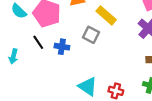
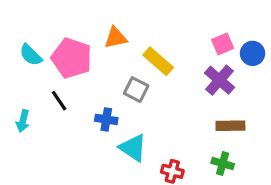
blue cross: (62, 47) -> (106, 119), moved
cyan triangle: (88, 87) -> (133, 148), moved

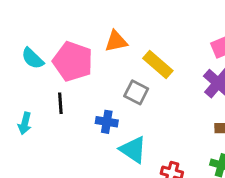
black line: (59, 101) -> (60, 103), turned 30

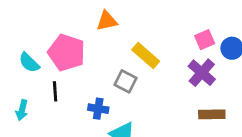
orange triangle: (116, 41) -> (107, 21), moved
cyan semicircle: (33, 58) -> (29, 63), moved

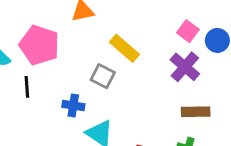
pink square: (205, 40) -> (188, 31), turned -30

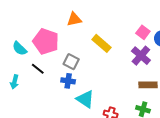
gray square: (103, 76) -> (71, 62), moved
black line: (27, 87) -> (38, 69), turned -48

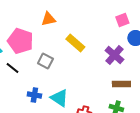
pink square: (143, 32) -> (122, 20), moved, turned 32
blue cross: (68, 81) -> (34, 95), moved

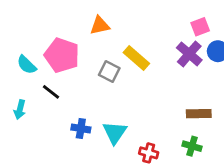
purple cross: (114, 55) -> (189, 54), moved
gray square: (45, 61) -> (109, 72), moved
cyan triangle: (59, 98) -> (115, 133), turned 30

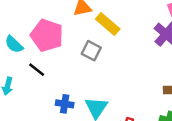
yellow rectangle: (136, 58) -> (108, 24), moved

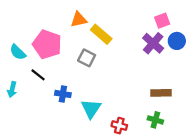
blue cross: (65, 104) -> (63, 94), moved

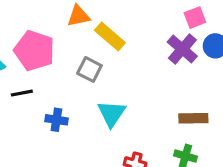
black line: (38, 75) -> (22, 93), turned -49
cyan triangle: (91, 109) -> (112, 114), moved

